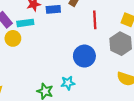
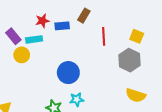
blue circle: (84, 56) -> (68, 73), moved

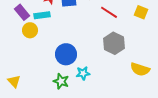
red line: (104, 36) -> (109, 12), turned -54
gray hexagon: (129, 60) -> (114, 43), moved
blue circle: (68, 73) -> (66, 54), moved

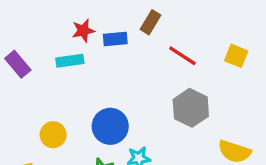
purple rectangle: (22, 12) -> (18, 64), moved
yellow circle: (30, 30) -> (53, 135), moved

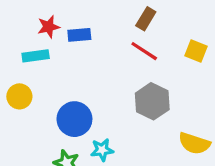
brown rectangle: (151, 22) -> (146, 19), moved
yellow circle: (53, 135) -> (19, 96), moved

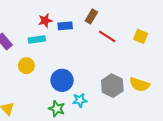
brown rectangle: (146, 19) -> (91, 16), moved
gray hexagon: (152, 101) -> (112, 86), moved
yellow semicircle: (194, 143) -> (140, 85), moved

